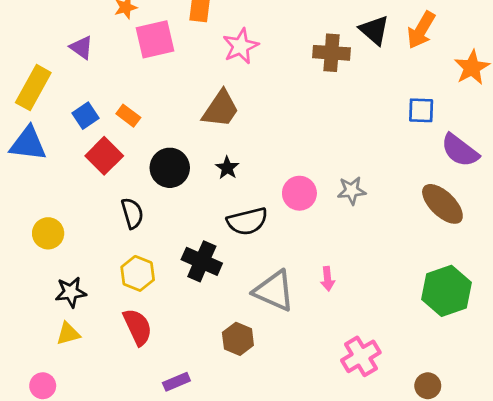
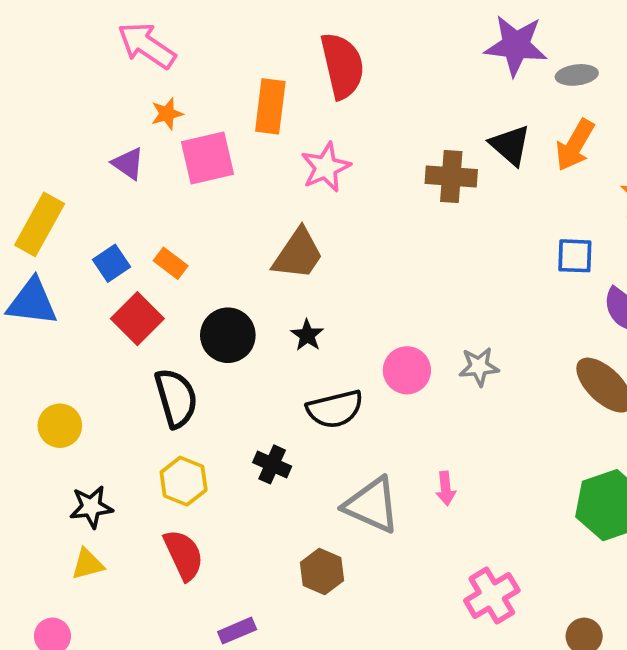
purple triangle: (81, 47) -> (128, 164), moved
black semicircle: (132, 213) -> (176, 398), size x1.4
black cross: (202, 261) -> (272, 464), size x0.7

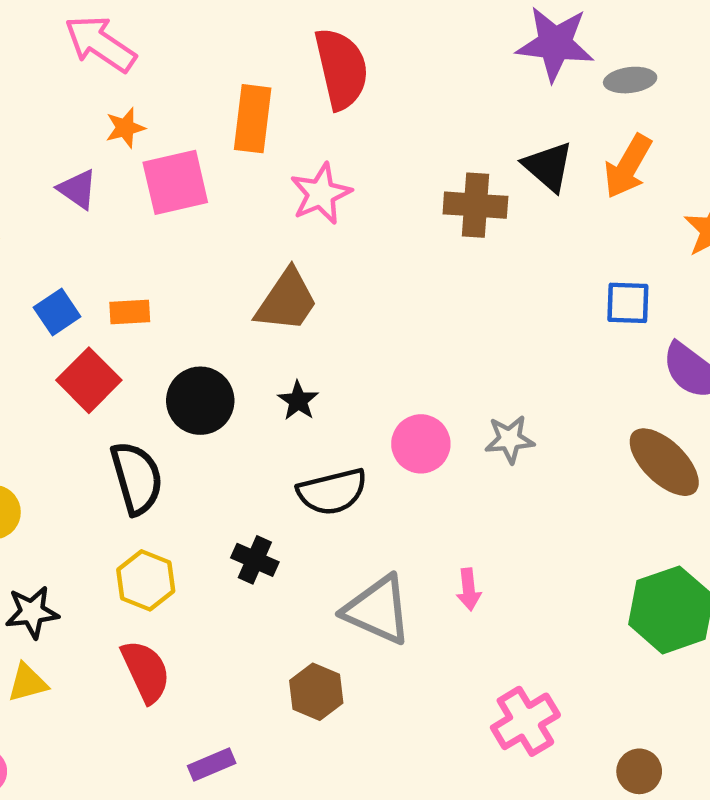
orange rectangle: (171, 263) -> (130, 312), turned -40

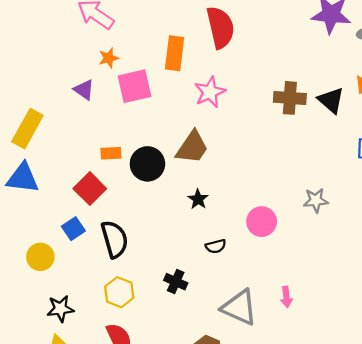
black triangle: (548, 166) -> (331, 100), moved
blue square: (57, 312) -> (73, 229), moved
black circle: (200, 401) -> (147, 164), moved
gray star: (510, 439) -> (316, 200), moved
black semicircle: (332, 492) -> (216, 246), size x0.6

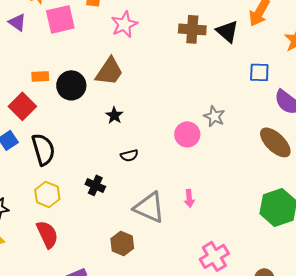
gray star: (316, 200) -> (214, 116), turned 30
pink circle: (262, 222) -> (187, 134), moved

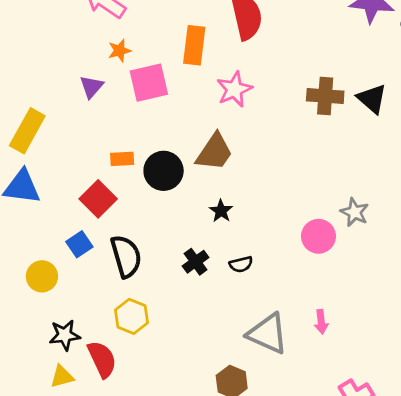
purple triangle: (17, 22) -> (91, 87), turned 36
black cross: (95, 185) -> (196, 262), moved, turned 30
red semicircle: (47, 234) -> (102, 359), moved

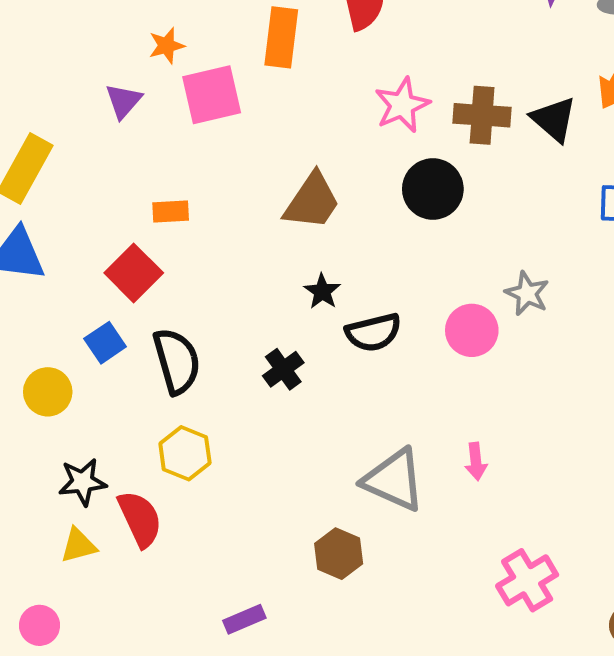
pink star: (234, 89) -> (402, 105), moved
black circle: (164, 171) -> (433, 189), moved
black semicircle: (241, 264) -> (373, 332), moved, size x1.5

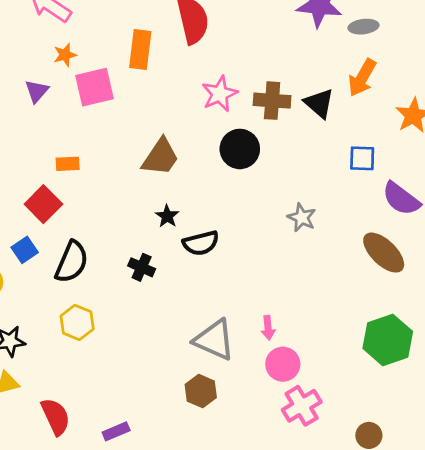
pink circle: (472, 330) -> (283, 364), moved
black semicircle: (177, 361) -> (72, 262), turned 39
black cross: (283, 369) -> (142, 267), turned -30
red semicircle: (140, 519) -> (56, 417), moved
brown hexagon: (339, 554) -> (201, 391), moved

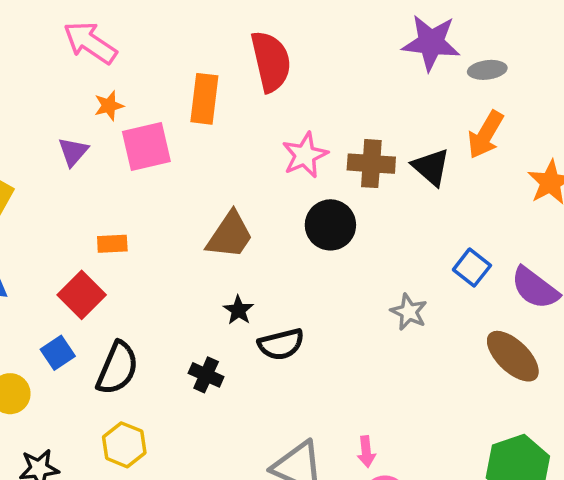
blue square: (362, 158) -> (472, 268), moved, turned 36

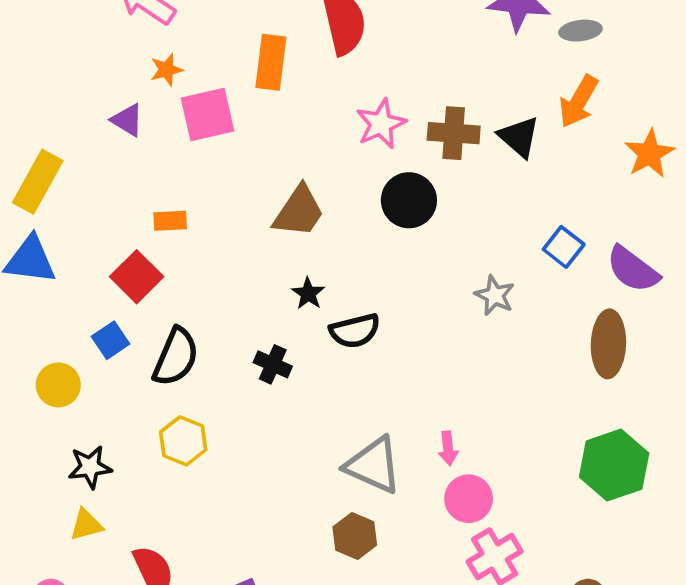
purple triangle: (73, 152) -> (127, 120), turned -40
brown ellipse: (513, 356) -> (608, 344), turned 48

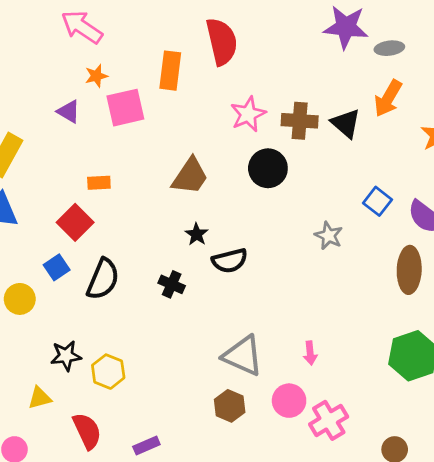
yellow hexagon: (183, 441) -> (108, 372), moved
pink arrow: (448, 448) -> (310, 353), moved
black star: (90, 467) -> (66, 356), moved
pink circle: (469, 499) -> (289, 401), moved

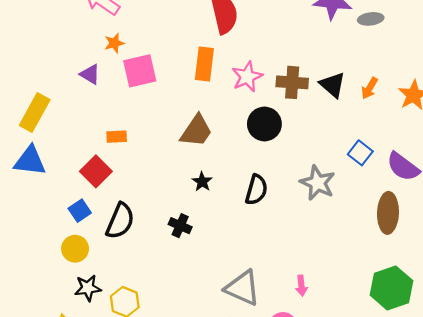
orange rectangle: (170, 71) -> (204, 64), moved
orange arrow: (388, 98) -> (370, 88), moved, size x0.7
gray star: (329, 236) -> (318, 183), size x1.4
black semicircle: (230, 261) -> (256, 190), moved, turned -60
yellow circle: (20, 299) -> (75, 249), moved

